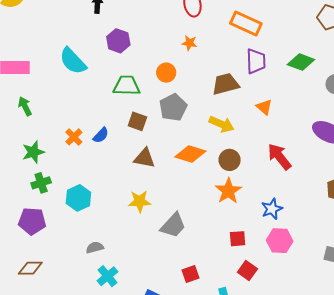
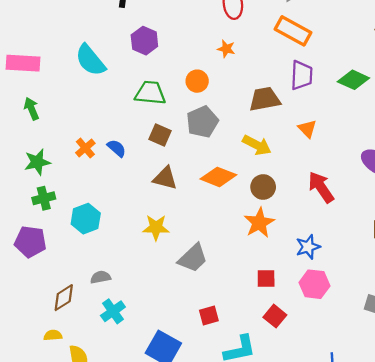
blue semicircle: (101, 135) -> (117, 148), turned -96
brown diamond: (30, 268) -> (64, 298), moved, turned -35

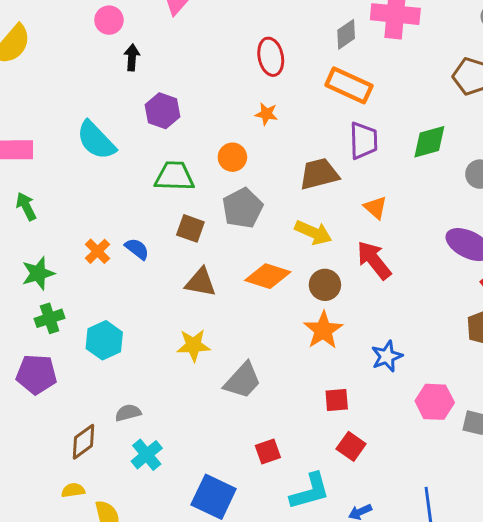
green diamond: (353, 80) -> (429, 142), turned -36
red arrow: (321, 187) -> (374, 260), moved
pink hexagon: (314, 284) -> (435, 402), moved

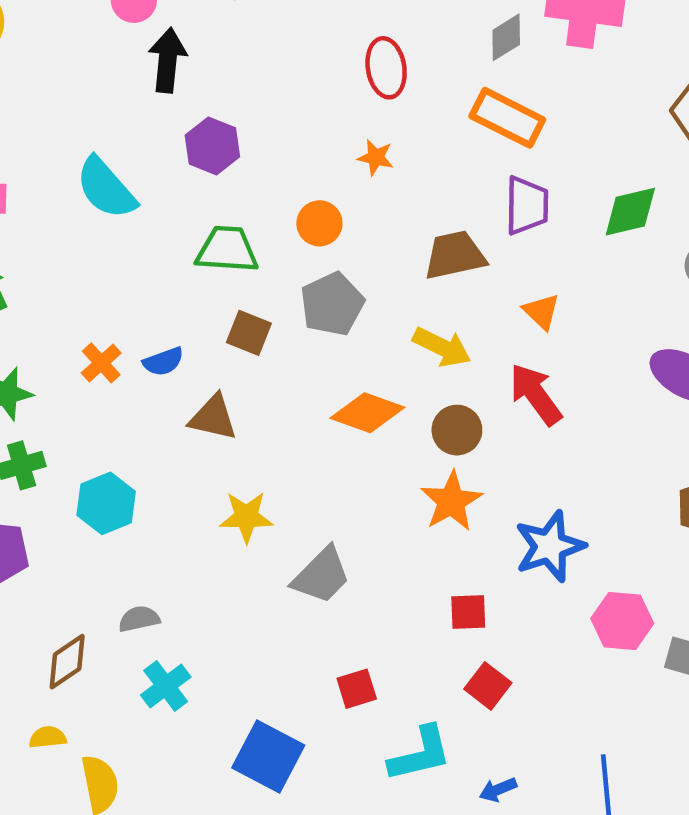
black arrow: (132, 57) -> (168, 60), size x1.5
blue semicircle: (137, 249) -> (163, 362), turned 120
brown triangle: (201, 282) -> (213, 417), moved
blue star: (387, 356) -> (550, 546), size x1.4

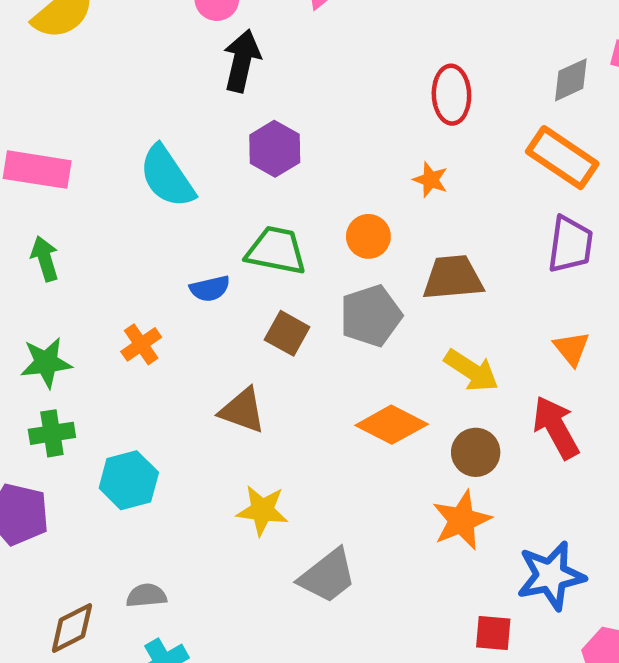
brown trapezoid: (455, 255) -> (453, 278), moved
blue semicircle: (163, 362) -> (210, 289), moved
red square: (468, 612) -> (493, 633), moved

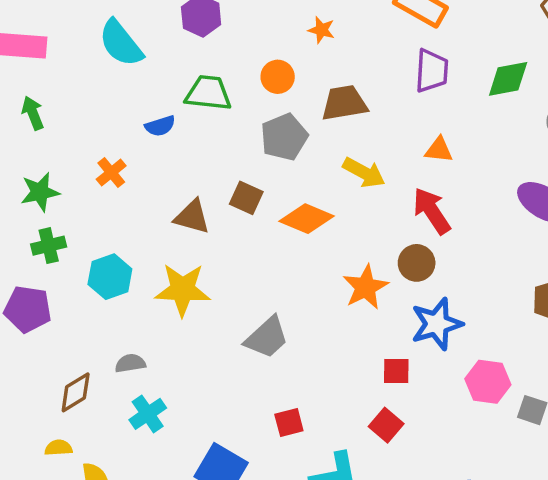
brown square: (287, 333) -> (246, 198), moved
orange triangle: (572, 348) -> (439, 150), turned -40
brown circle: (476, 452) -> (417, 263), moved
yellow star: (262, 510) -> (183, 290), moved, size x1.4

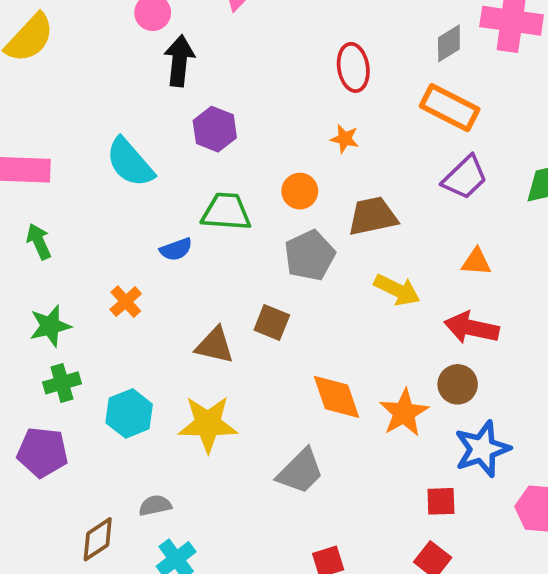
purple trapezoid: (432, 71) -> (465, 177), turned 45
red arrow: (432, 211) -> (471, 328), turned -42
orange diamond: (307, 219) -> (336, 397), moved, turned 51

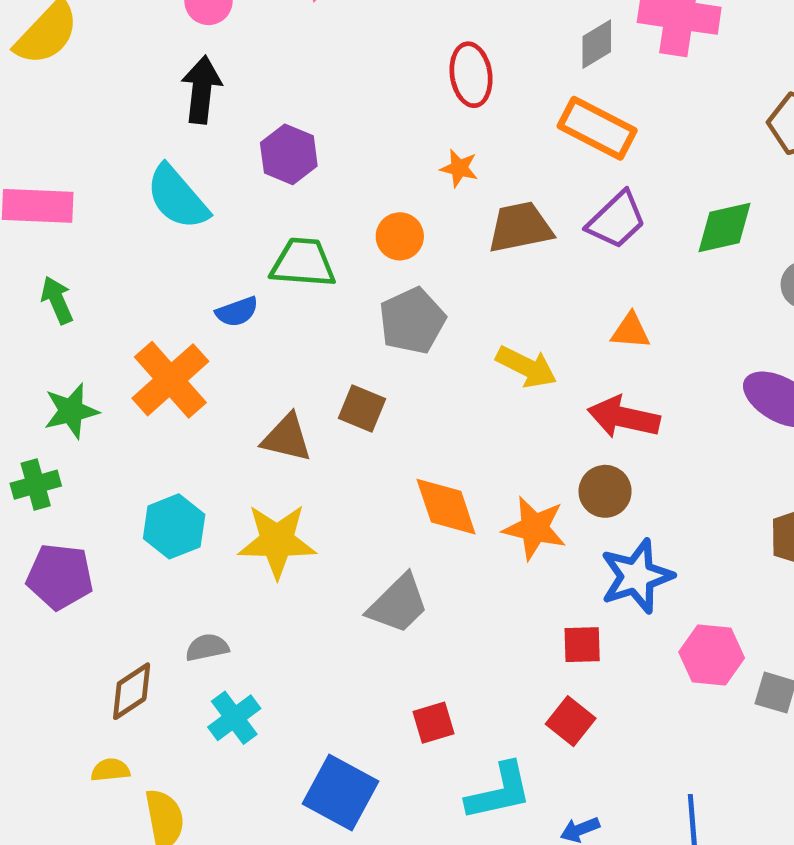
black arrow: (179, 61) -> (202, 90), moved
brown trapezoid: (373, 216) -> (520, 227), moved
orange cross: (126, 302) -> (170, 380), size x1.8
green cross: (62, 383) -> (36, 485), moved
orange star: (404, 413) -> (534, 528), turned -30

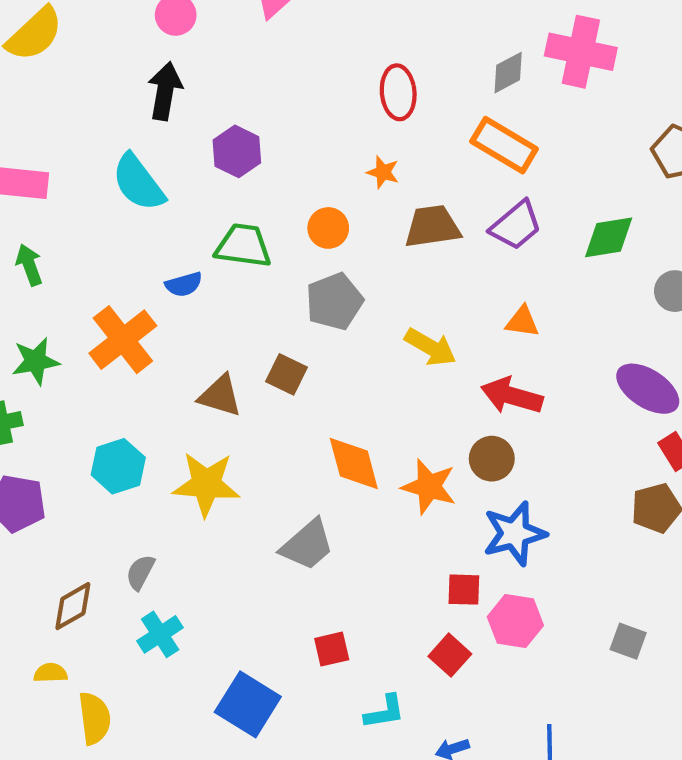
gray semicircle: (207, 647) -> (140, 572), turned -54
pink hexagon: (712, 655) -> (515, 621), moved
cyan L-shape: (499, 792) -> (385, 712), size x0.7

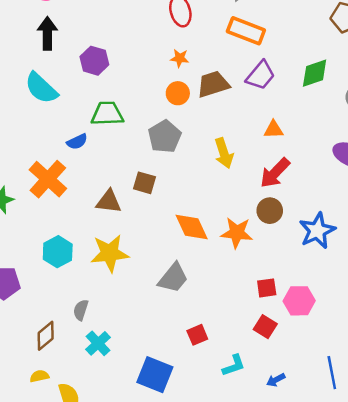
orange circle: (328, 228) -> (178, 93), moved
yellow arrow: (430, 347) -> (224, 153), turned 52
red arrow: (512, 396) -> (275, 173), turned -52
blue star: (514, 534) -> (317, 231), moved

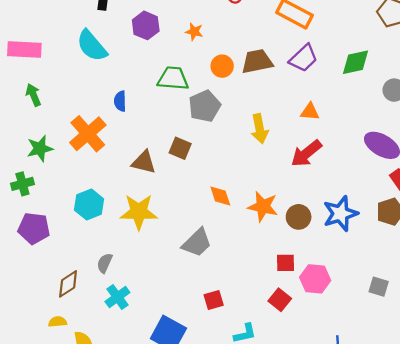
orange star: (180, 58) -> (194, 32), moved
green trapezoid: (107, 114) -> (173, 78), moved
blue semicircle: (77, 142) -> (120, 101), turned 108
brown circle: (270, 211) -> (299, 217), moved
orange diamond: (192, 227) -> (220, 196), size x0.7

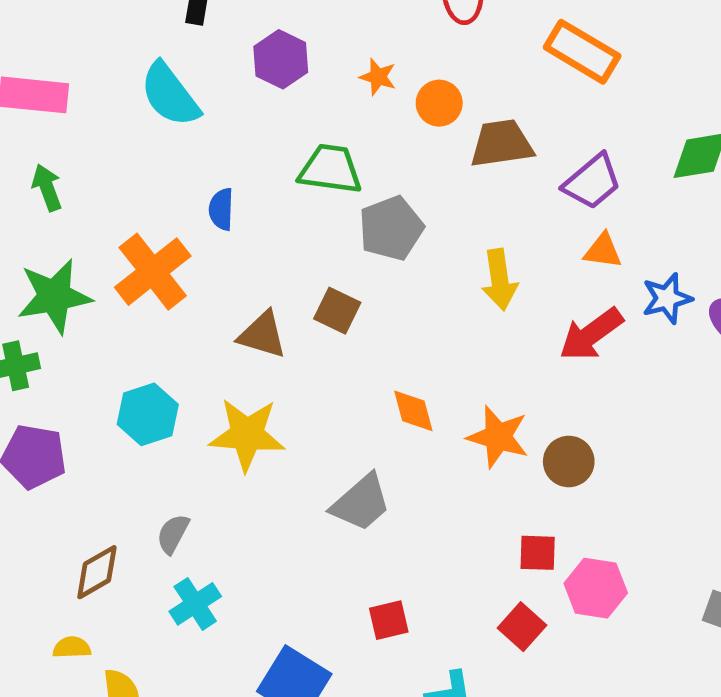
purple trapezoid: (304, 58) -> (592, 182), moved
orange circle: (222, 66) -> (439, 103), moved
green star: (40, 148) -> (54, 296), size x1.4
blue star: (340, 214) -> (667, 298), moved, size x0.7

